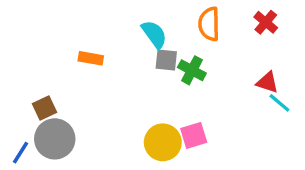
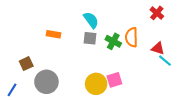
orange semicircle: (209, 24) -> (132, 37), moved
gray square: (166, 60) -> (90, 38), moved
gray circle: (55, 139) -> (46, 82), moved

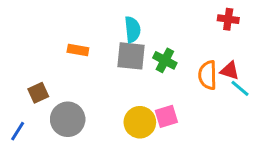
red cross: (157, 13) -> (228, 19), turned -32
cyan semicircle: (91, 20) -> (132, 29), turned 30
orange semicircle: (132, 37) -> (208, 75), moved
gray square: (90, 38) -> (131, 56), size x1.5

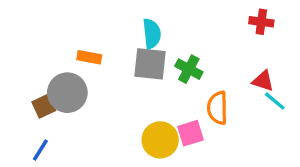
orange semicircle: (208, 75) -> (217, 108), moved
gray circle: (68, 119) -> (67, 93), moved
blue line: (18, 131) -> (40, 150), moved

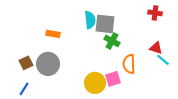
gray square: (150, 64) -> (105, 24), moved
gray circle: (67, 93) -> (48, 64), moved

